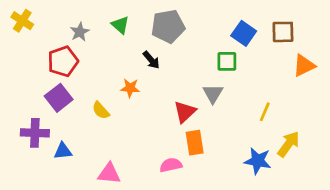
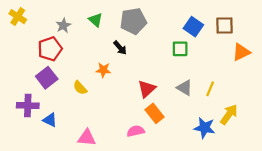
gray triangle: (213, 94) -> (185, 88), moved, turned -30
orange rectangle: (195, 143) -> (155, 113), turned -30
blue triangle: (63, 151) -> (50, 120), turned 32

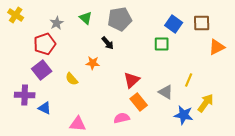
gray triangle: (185, 88) -> (166, 92), moved

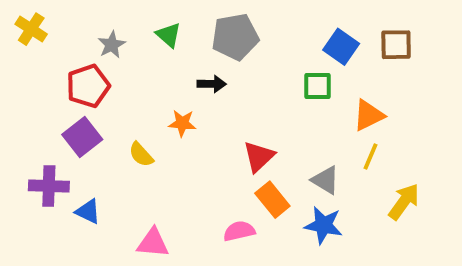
black arrow: (108, 43) -> (212, 84), turned -48
orange triangle: (217, 47) -> (369, 115), moved
blue star: (184, 115) -> (323, 225), moved

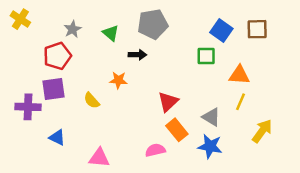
green triangle: (169, 35) -> (111, 33), moved
orange triangle: (369, 115) -> (239, 75), turned 30
purple square: (82, 137) -> (53, 89), turned 30
purple cross: (49, 186) -> (28, 107), moved

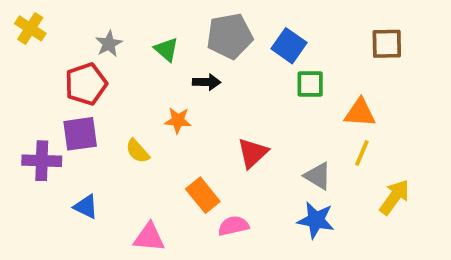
blue square: (221, 31) -> (289, 46), moved
orange rectangle: (177, 130) -> (203, 195), moved

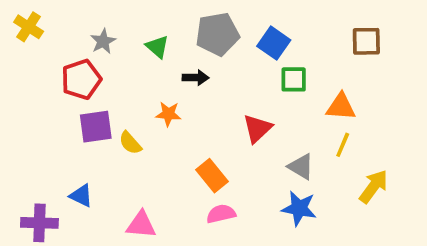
purple square: (80, 134) -> (96, 127), moved
red triangle: (253, 153) -> (257, 128), moved
purple cross: (42, 161) -> (39, 223), moved
orange rectangle: (203, 195) -> (212, 176), moved

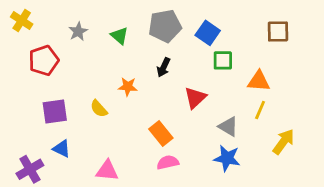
black arrow: (196, 78) -> (164, 67), moved, turned 114
red pentagon: (81, 79) -> (44, 60), moved
purple square: (96, 127) -> (55, 111), moved
purple cross: (39, 223) -> (30, 169), turned -32

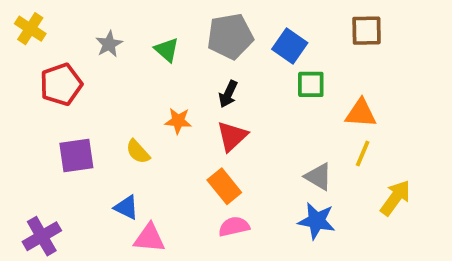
brown square: (278, 31) -> (367, 31), moved
red triangle: (195, 98) -> (232, 136), moved
blue triangle: (62, 149) -> (126, 207), moved

